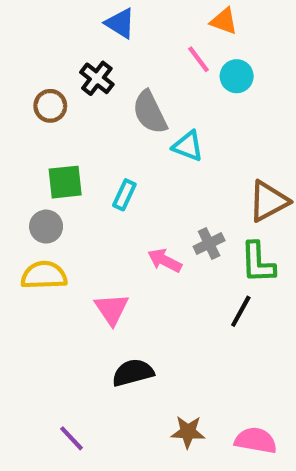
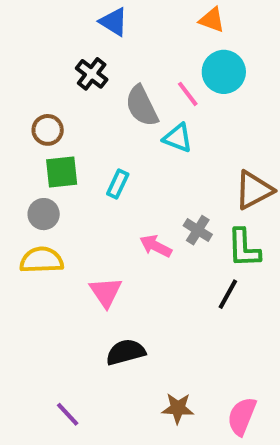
pink line: (199, 59) -> (188, 94), moved
cyan circle: (237, 76) -> (224, 72), size x1.4
brown circle: (50, 106) -> (48, 130), moved
gray cross: (209, 243) -> (198, 230), turned -32
pink semicircle: (256, 440) -> (242, 416), turned -78

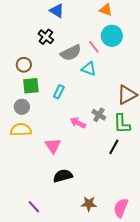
gray semicircle: (142, 106) -> (71, 53), turned -90

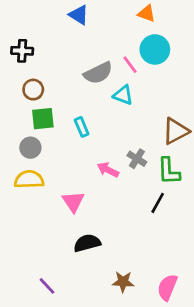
black cross: (46, 37) -> (22, 51), moved, turned -35
cyan rectangle: (59, 92) -> (82, 127), turned -48

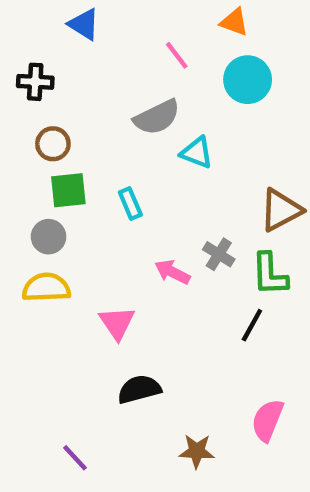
blue triangle: (79, 15) -> (84, 24), moved
pink line: (130, 65) -> (177, 55), moved
pink semicircle: (167, 287) -> (267, 420), moved

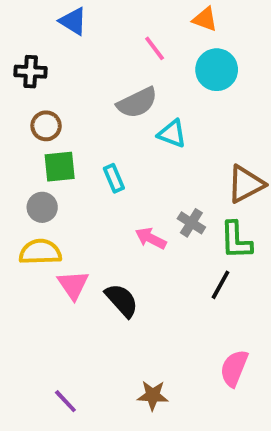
pink triangle: (117, 323) -> (73, 285), moved
black semicircle: (139, 389) -> (122, 300), moved, turned 63
brown star: (197, 451) -> (153, 395), moved

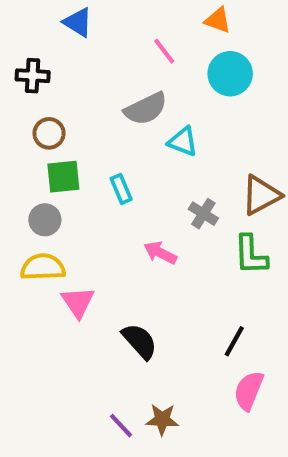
gray cross: (191, 223) -> (203, 214), moved
black line: (221, 285) -> (234, 341), moved
black semicircle: (122, 300) -> (140, 341), moved
purple line: (65, 401) -> (121, 426), moved

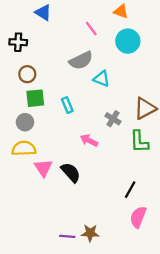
black semicircle: (140, 341) -> (71, 172), moved
purple line: (121, 426) -> (67, 236), turned -42

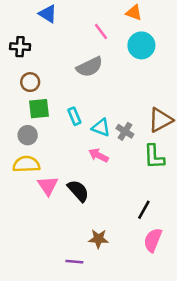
cyan triangle: (102, 79) -> (101, 128), moved
brown star: (90, 233) -> (98, 239), moved

